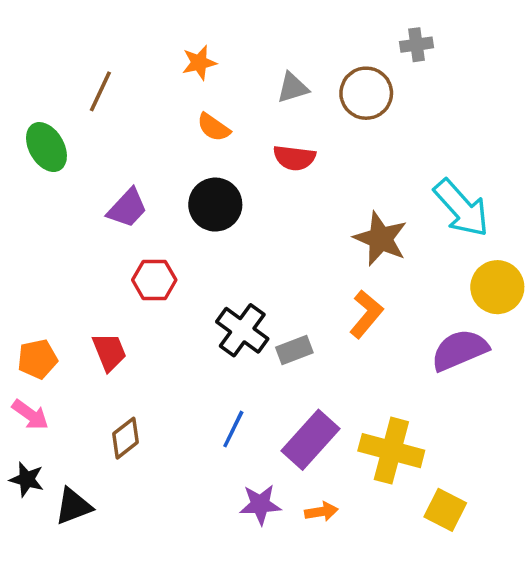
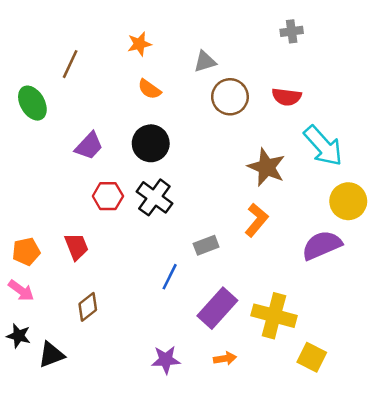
brown circle: (366, 93) -> (230, 97), moved
red semicircle: (294, 158) -> (287, 97), moved
black cross: (242, 330) -> (154, 197), moved
blue line: (233, 429) -> (170, 277), moved
purple star: (260, 504) -> (166, 360), moved

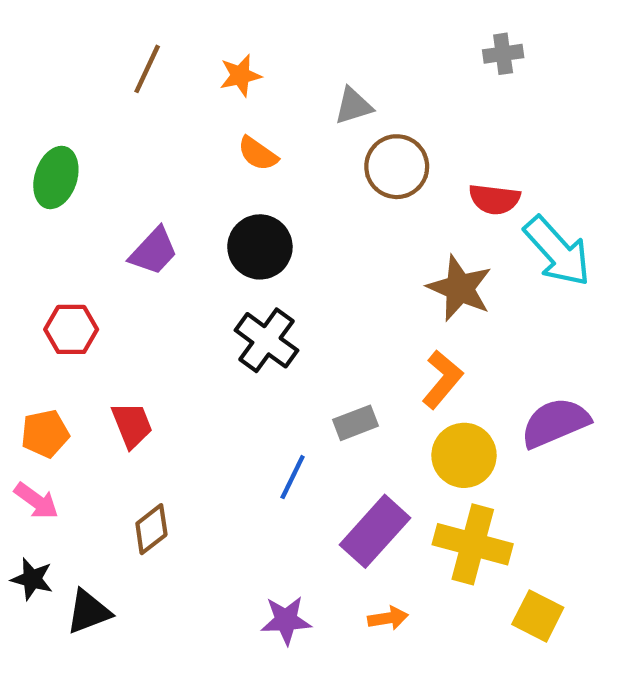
brown line: (70, 64) -> (147, 69), moved
red semicircle: (287, 97) -> (494, 199), moved
green ellipse: (32, 103) -> (56, 177), turned 48
red hexagon: (108, 196) -> (71, 329), moved
yellow circle: (348, 201) -> (464, 455), moved

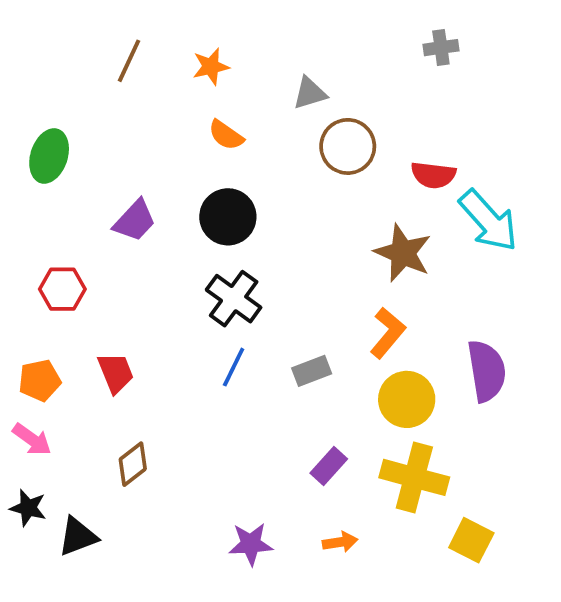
purple semicircle: (555, 423) -> (487, 371), turned 104
blue line: (293, 477) -> (234, 367), moved
purple rectangle: (375, 531) -> (329, 466), size x0.6

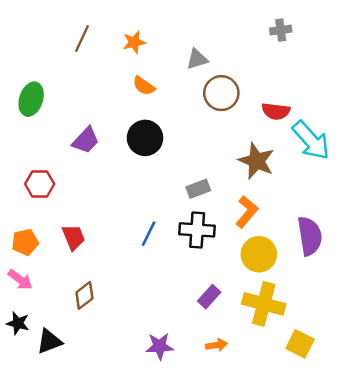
black cross: (234, 299) -> (197, 230), moved, turned -32
gray rectangle: (312, 371) -> (198, 189), moved

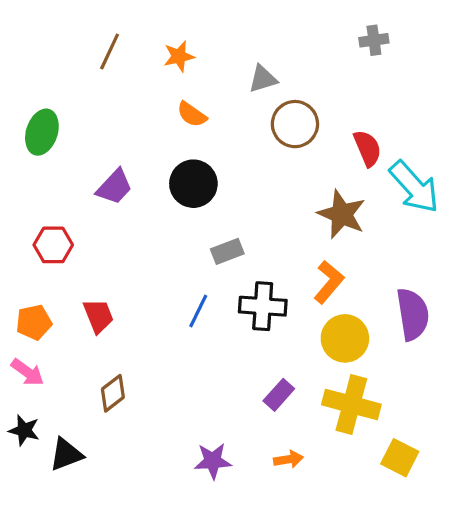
red semicircle: (276, 111) -> (367, 148), turned -120
gray rectangle: (198, 189) -> (227, 251), moved

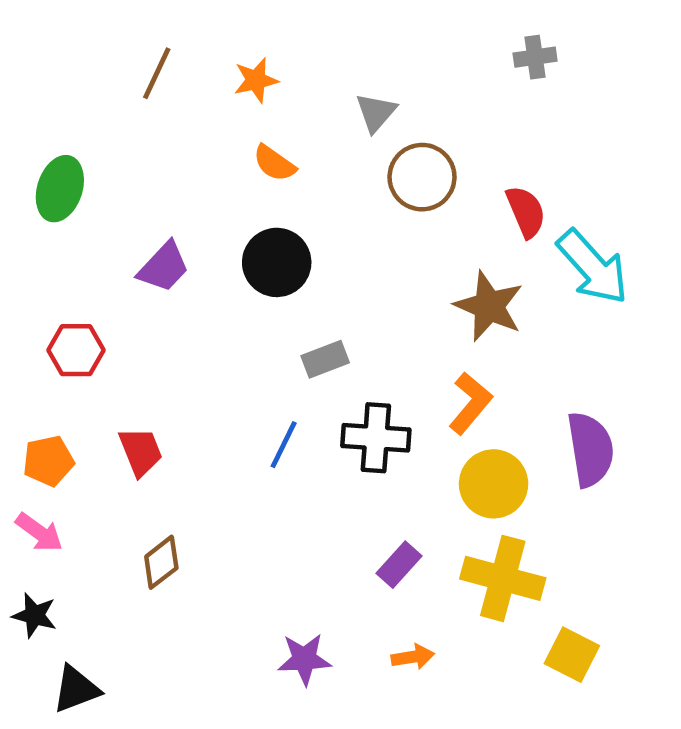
gray triangle: (263, 79) -> (376, 112), turned -32
black triangle: (66, 454) -> (76, 689), moved

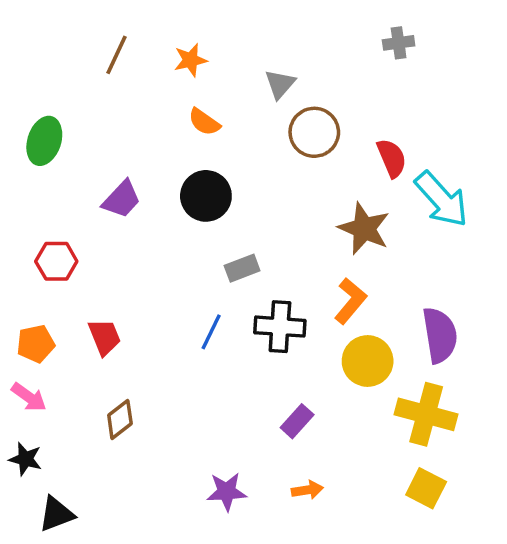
yellow cross: (503, 578) -> (426, 414), moved

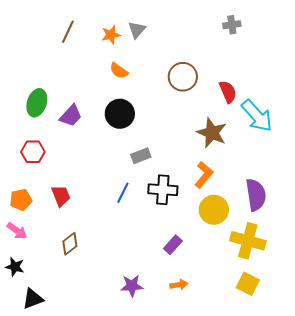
gray triangle: (280, 84) -> (137, 30), moved
green ellipse: (44, 141) -> (37, 103), moved

